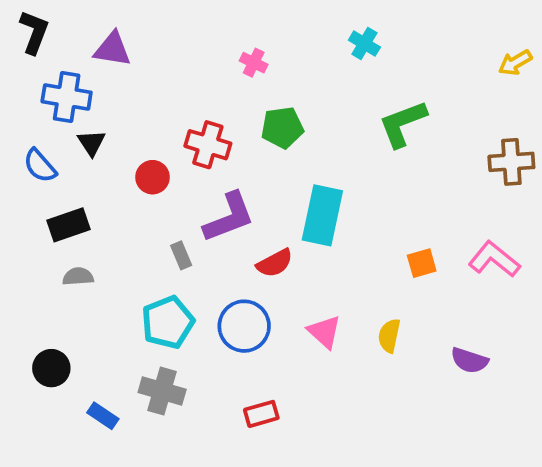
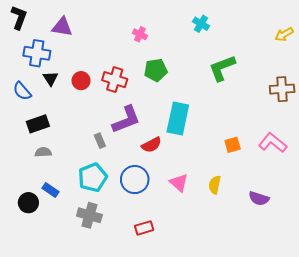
red circle: (153, 177) -> (81, 81), moved
blue rectangle: (103, 416) -> (51, 190), moved

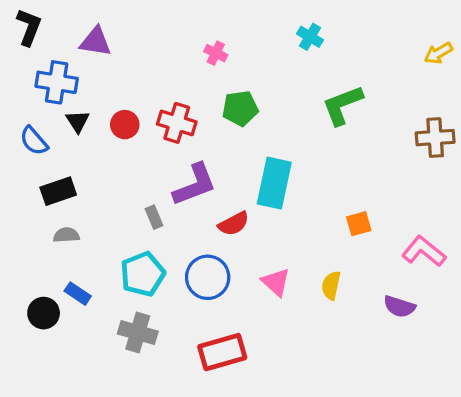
pink L-shape: (273, 143) -> (424, 251), moved
red rectangle: (144, 228) -> (222, 352), size x1.6

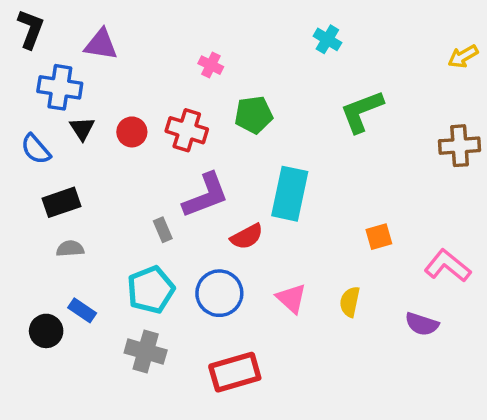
pink cross: (216, 53) -> (211, 65), moved

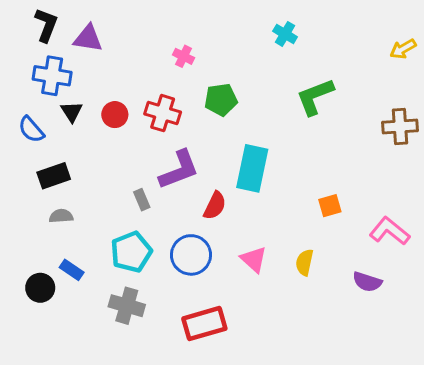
black L-shape: (31, 29) -> (46, 25), moved
red semicircle: (247, 237) -> (215, 206), turned -36

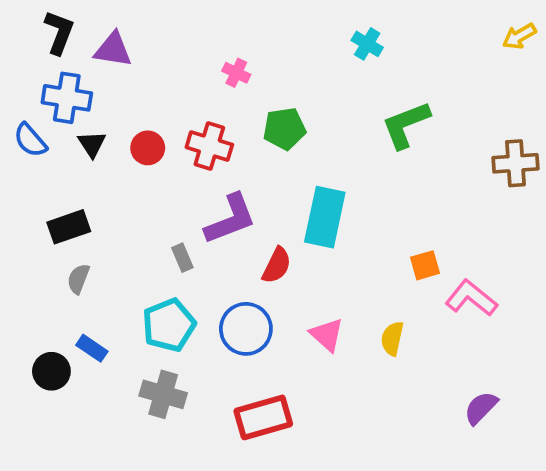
yellow arrow: (403, 49) -> (519, 36), moved
blue semicircle: (31, 129) -> (30, 140), moved
gray semicircle: (61, 216) -> (78, 279), turned -65
pink L-shape: (390, 231) -> (471, 298), moved
purple semicircle: (367, 282) -> (481, 408), moved, turned 116

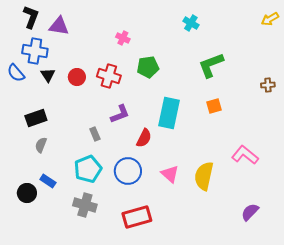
brown cross: (515, 163) -> (268, 85), size x0.6
purple L-shape: (231, 219) -> (120, 114), size x0.7
orange square: (425, 265) -> (214, 106), moved
yellow semicircle: (392, 339) -> (204, 176), size x1.6

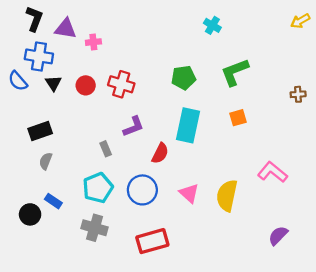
pink cross: (123, 38) -> (93, 42), moved, turned -32
green pentagon: (148, 67) -> (184, 78), moved

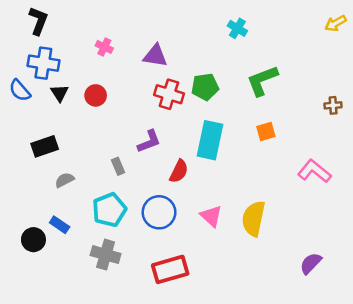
purple triangle: (66, 29) -> (155, 56), moved
pink cross: (93, 42) -> (104, 47), turned 32
red cross: (121, 84) -> (169, 94), moved
gray semicircle: (46, 161) -> (65, 180), moved, turned 42
pink L-shape: (272, 172) -> (314, 171), moved

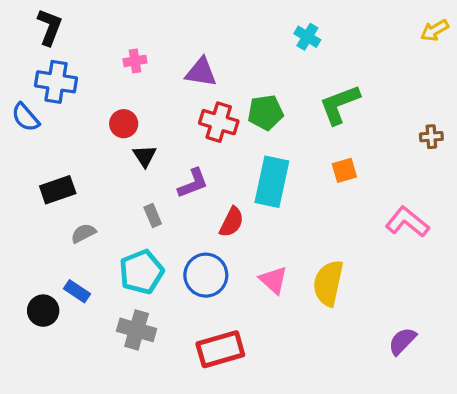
pink cross: (104, 47) -> (135, 61), turned -35
black triangle: (60, 93) -> (145, 156), moved

